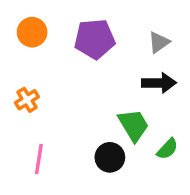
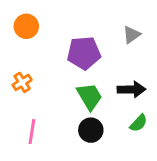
purple pentagon: (95, 39) -> (84, 53), moved
black arrow: (159, 83) -> (132, 89), moved
green trapezoid: (134, 125) -> (89, 96), moved

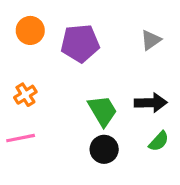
purple pentagon: (84, 53) -> (80, 43), moved
pink line: (32, 132) -> (21, 138), moved, turned 70

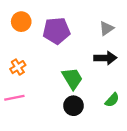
black arrow: (151, 103) -> (105, 58), moved

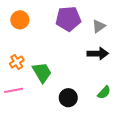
purple pentagon: (56, 31) -> (68, 19), moved
green trapezoid: (72, 78) -> (42, 72), moved

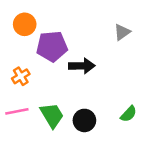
purple pentagon: (68, 19) -> (52, 46), moved
black arrow: (98, 54) -> (82, 66), moved
green trapezoid: (42, 72) -> (52, 115), moved

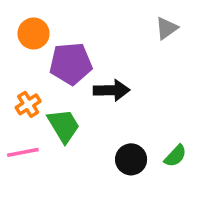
gray triangle: (122, 32) -> (167, 28), moved
green trapezoid: (52, 115) -> (64, 126), moved
black circle: (84, 120) -> (131, 159), moved

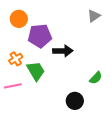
green semicircle: (175, 156) -> (96, 78), moved
black circle: (131, 159) -> (75, 101), moved

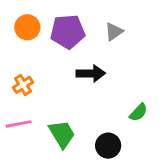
gray triangle: (94, 16) -> (114, 32), moved
purple pentagon: (40, 36) -> (68, 32), moved
green trapezoid: (36, 71) -> (62, 134), moved

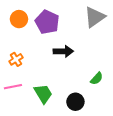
purple pentagon: (68, 32) -> (47, 22), turned 30
gray triangle: (114, 32) -> (95, 17), moved, size x1.6

